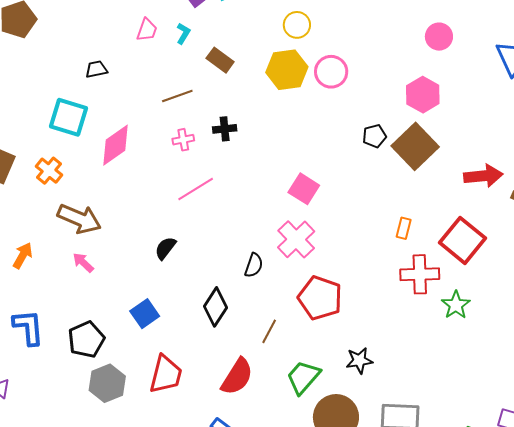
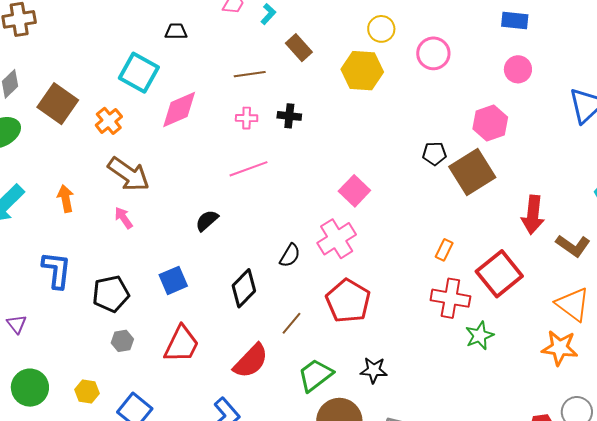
pink circle: (331, 72) -> (433, 53), moved
red arrow: (483, 176) -> (533, 215), turned 90
orange arrow: (23, 256) -> (66, 199), turned -52
gray hexagon: (107, 383) -> (122, 341), size x0.6

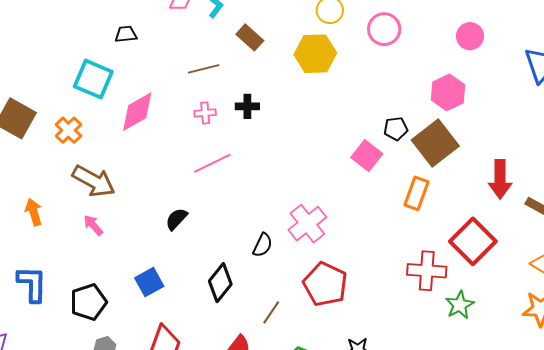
pink square: (354, 191) -> (367, 156), moved
orange rectangle: (444, 250) -> (416, 193), moved, size x1.5

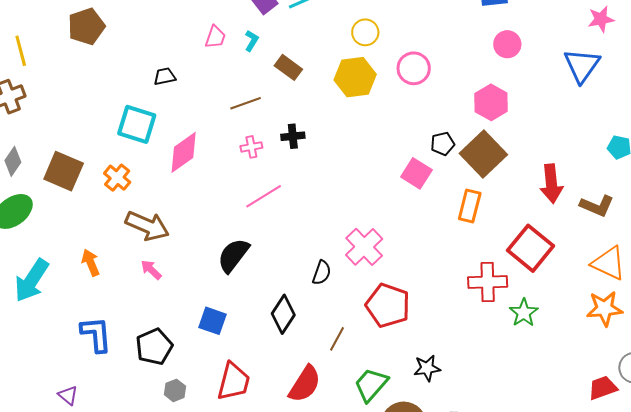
pink circle: (384, 29) -> (414, 68), moved
black semicircle: (176, 219) -> (233, 255), size x1.5
blue square: (149, 282) -> (213, 321), turned -36

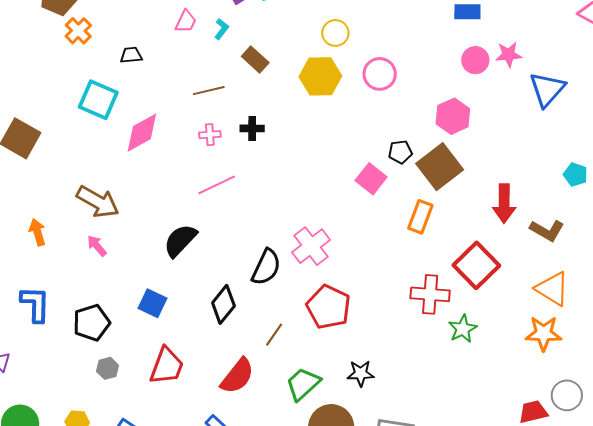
pink star: (601, 19) -> (509, 55), moved
orange cross: (117, 178) -> (78, 31), moved
black semicircle: (322, 273) -> (266, 267), size x1.5

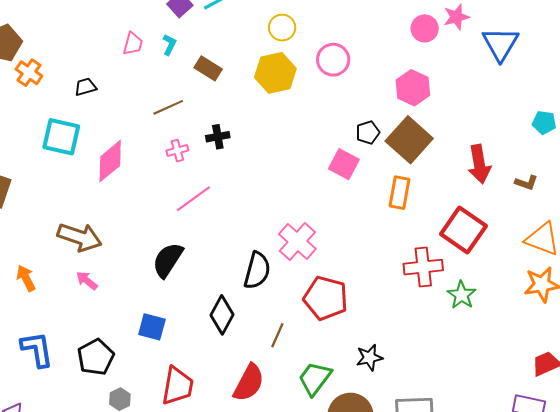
brown L-shape: (547, 230) -> (526, 183), size x0.7

